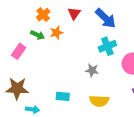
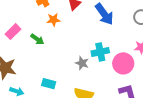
green arrow: (38, 35) -> (37, 39), moved
cyan cross: (107, 46) -> (100, 52), moved

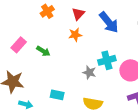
orange star: (53, 20) -> (75, 35), moved

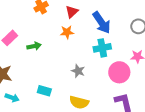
green arrow: (43, 51) -> (34, 46), turned -48
cyan cross: (107, 60) -> (102, 48), moved

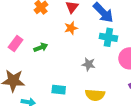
cyan cross: (102, 48) -> (108, 37), turned 30

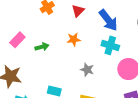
orange star: (71, 28) -> (74, 39), moved

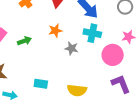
gray star: (87, 70) -> (71, 48), moved

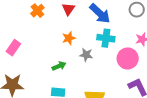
green arrow: (24, 41) -> (59, 66), moved

